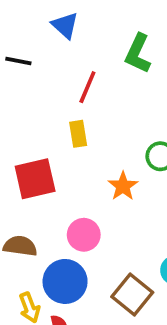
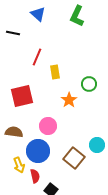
green L-shape: (138, 54) -> (77, 16), moved
red line: (87, 87) -> (37, 57), moved
yellow rectangle: (78, 134) -> (55, 72), moved

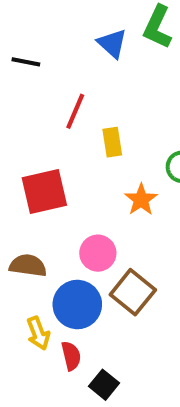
blue triangle: (38, 14) -> (112, 43), moved
brown square: (74, 158) -> (133, 292), moved

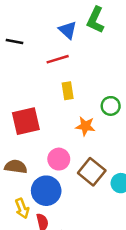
red line: (75, 111) -> (58, 59), moved, turned 50
orange star: (141, 200) -> (85, 126), turned -30
brown square: (133, 292) -> (92, 172), moved

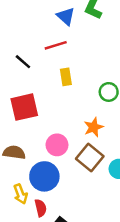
black line: (15, 41) -> (23, 62), moved, turned 30
orange star: (85, 126) -> (94, 127), moved, turned -30

